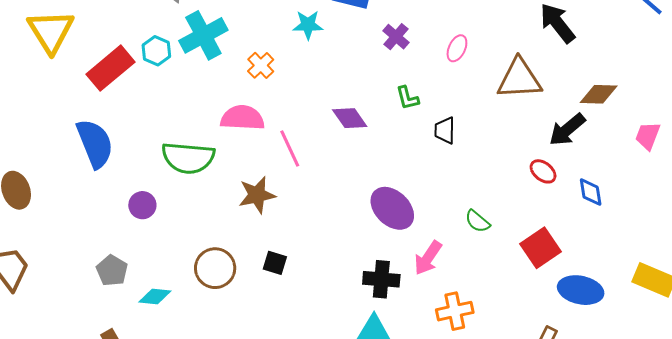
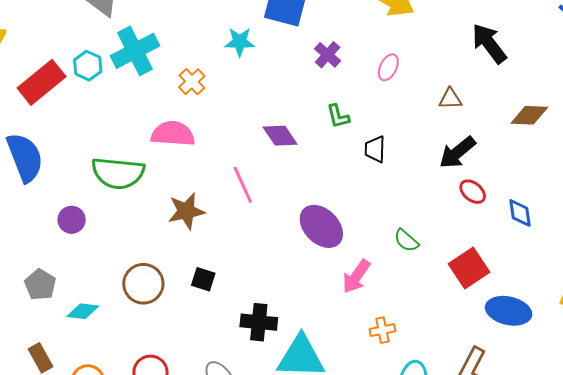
brown triangle: (519, 79) -> (450, 99), size x0.5
black arrow: (567, 130) -> (457, 152), moved
pink line: (290, 149) -> (243, 185), moved
black cross: (381, 279) -> (259, 322), moved
orange cross: (455, 311) -> (382, 330), size x0.7

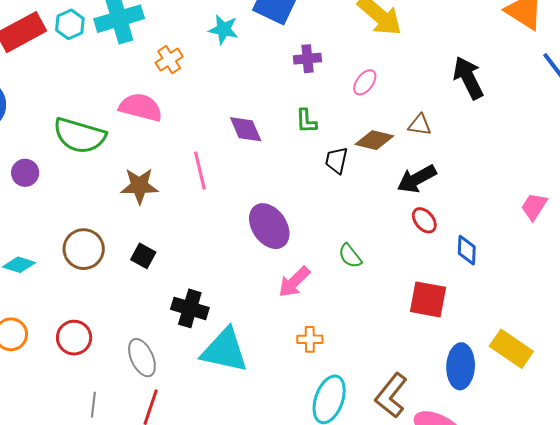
purple cross: (328, 55) -> (307, 59), turned 32
brown diamond: (529, 115) -> (374, 140), moved
red square: (469, 268) -> (428, 299), moved, turned 33
blue ellipse: (509, 311) -> (461, 366), moved, turned 69

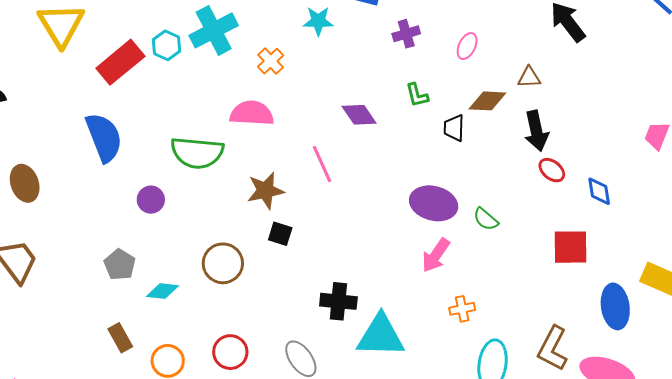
black arrow: (417, 179) -> (536, 131), turned -63
purple ellipse: (269, 226) -> (434, 203), moved, turned -30
black square: (143, 256) -> (280, 234), moved

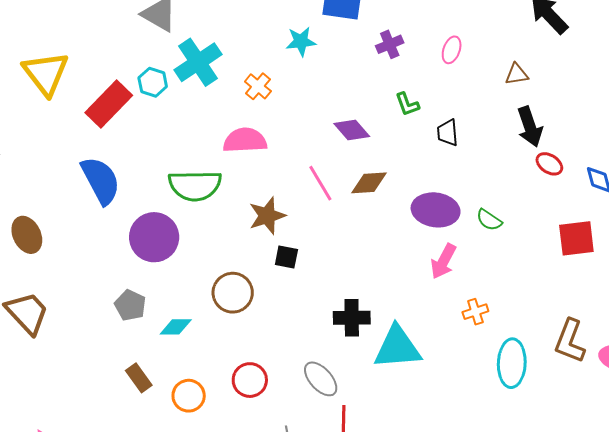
brown diamond: (487, 101) -> (369, 183), moved
purple circle: (151, 200) -> (154, 237), size x1.8

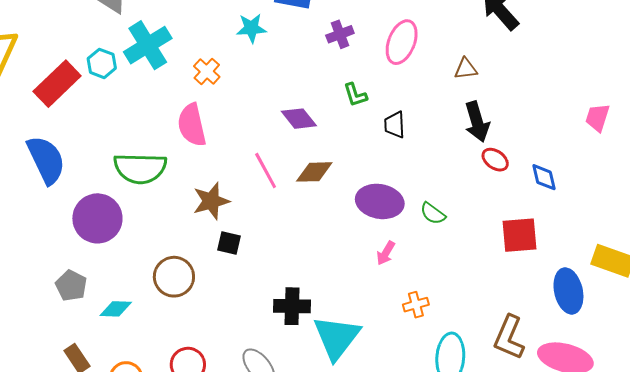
pink ellipse: (452, 50) -> (402, 42), size x1.6
pink semicircle: (245, 140) -> (192, 125), turned -102
pink arrow: (443, 261) -> (386, 253), size x0.7
cyan triangle: (397, 347) -> (337, 337), turned -50

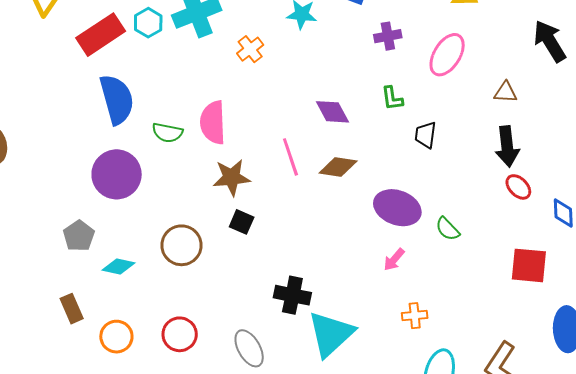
pink semicircle: (192, 125) -> (213, 123), moved
blue semicircle: (46, 160) -> (117, 99), moved
green semicircle: (140, 168) -> (167, 133), size x0.6

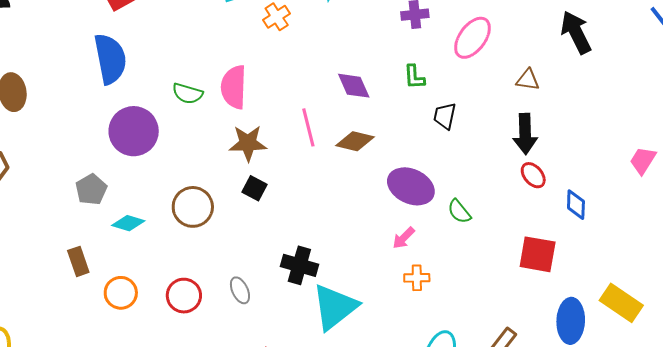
blue semicircle: (117, 99) -> (110, 59), moved
orange cross: (415, 316) -> (417, 278), moved
gray ellipse: (249, 348) -> (240, 290), moved, size x0.7

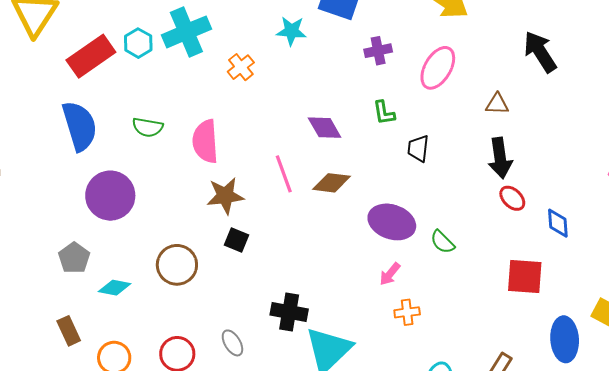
green semicircle: (188, 93) -> (148, 127), moved

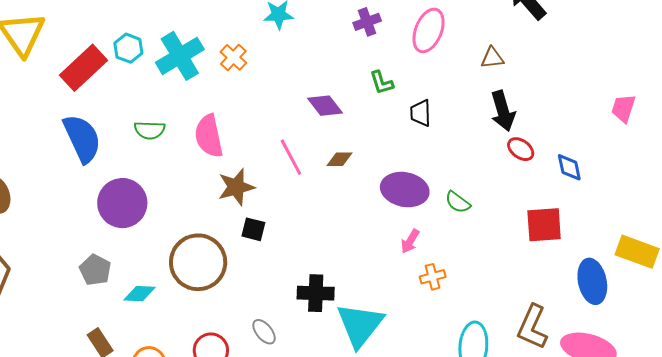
cyan cross: (186, 32) -> (180, 56), moved
brown diamond: (332, 183) -> (340, 159), size x0.7
brown circle: (177, 265) -> (198, 262), size x1.4

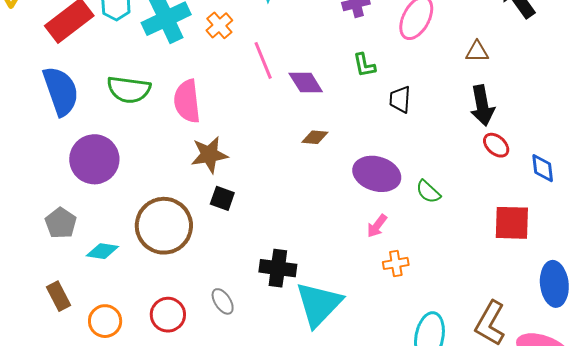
green semicircle: (150, 130) -> (129, 89), size x1.4
pink line: (291, 157) -> (263, 60), moved

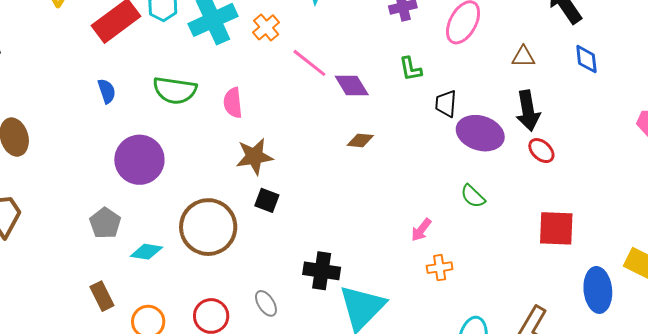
pink line: (263, 60) -> (309, 63), turned -30
blue semicircle: (61, 91) -> (107, 91), size x0.5
pink semicircle: (187, 101) -> (233, 103), size x0.7
blue diamond: (543, 168) -> (586, 59), moved
purple ellipse: (377, 174) -> (480, 133), moved

